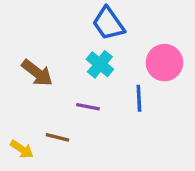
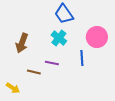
brown arrow: (37, 73) -> (22, 43), turned 72
brown line: (57, 137) -> (34, 72), moved

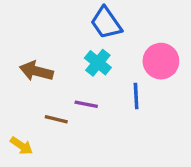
brown arrow: (22, 43) -> (36, 71), turned 84

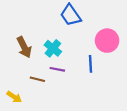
cyan cross: (98, 63) -> (53, 48), moved
brown arrow: (36, 71) -> (24, 47), turned -130

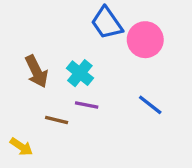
pink circle: (107, 41) -> (145, 40), moved
blue line: (90, 64) -> (150, 105), moved, turned -49

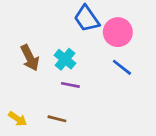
blue line: (150, 105) -> (122, 67), moved
brown line: (57, 120) -> (57, 119), moved

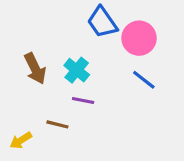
yellow arrow: (18, 119) -> (21, 140), turned 114
brown line: (57, 119) -> (57, 124), moved

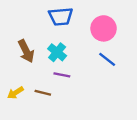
blue trapezoid: (102, 22) -> (61, 17), moved, turned -60
yellow arrow: (21, 140) -> (15, 93), moved

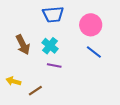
yellow arrow: (15, 93) -> (13, 81), turned 48
brown line: (43, 93) -> (35, 91), moved, turned -48

